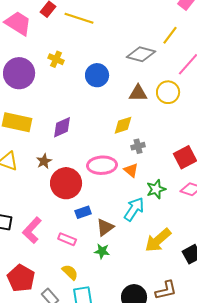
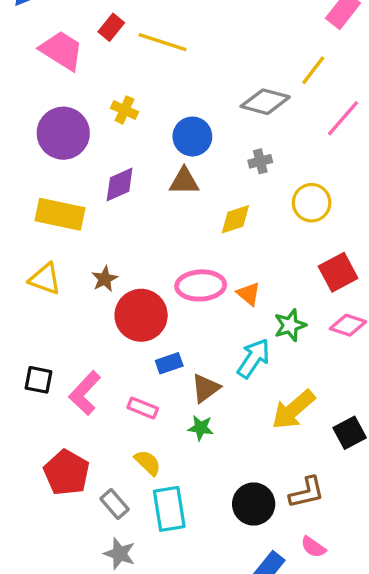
yellow circle: (168, 92) -> (312, 203), moved
brown triangle: (138, 93) -> (184, 181), moved
purple diamond: (62, 127) -> (120, 184), moved
gray cross: (138, 146) -> (260, 161), moved

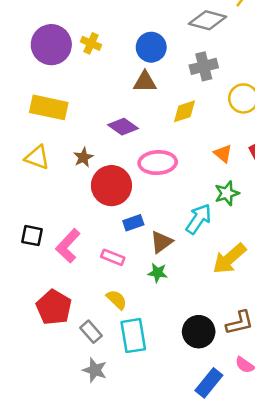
yellow cross: (125, 110) -> (91, 43), moved
gray cross: (260, 161) -> (204, 66), size x1.5
purple diamond: (120, 184) -> (123, 127), moved, turned 60
orange triangle: (249, 294) -> (223, 154), moved

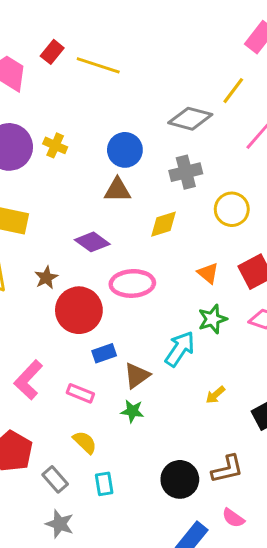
yellow arrow: (229, 259) -> (215, 395), size x0.5
cyan rectangle: (133, 336) -> (104, 484), size x0.6

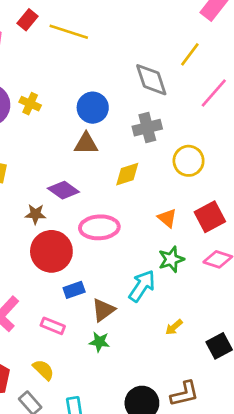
gray diamond: (190, 119) -> (151, 80), turned 57
brown star: (46, 278) -> (35, 214), moved, turned 30
yellow semicircle: (85, 442) -> (43, 370), moved

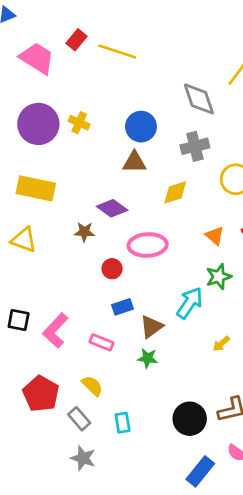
red circle: (51, 251) -> (112, 269), moved, size x0.5

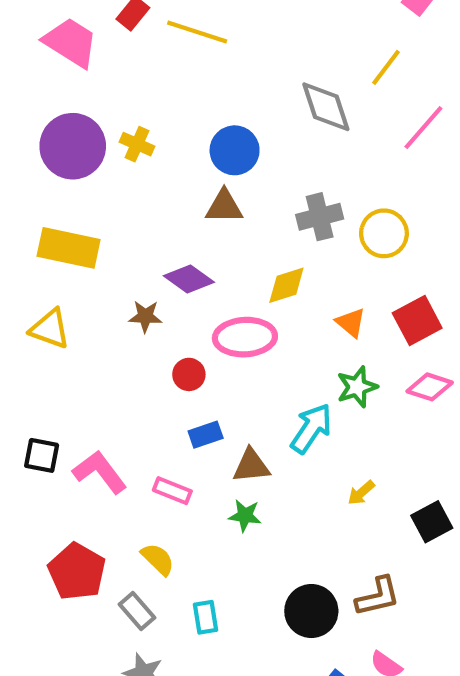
gray cross: (195, 146) -> (320, 217), moved
yellow diamond: (175, 192) -> (286, 285), moved
brown triangle: (152, 327) -> (251, 466), turned 30
pink L-shape: (55, 331) -> (100, 472), turned 100

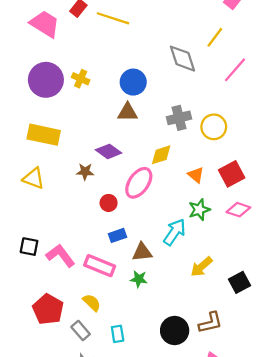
pink ellipse: (245, 337) -> (139, 183), turned -52
pink rectangle: (172, 491) -> (100, 266), size x1.5
yellow arrow: (361, 493) -> (201, 267), size x1.5

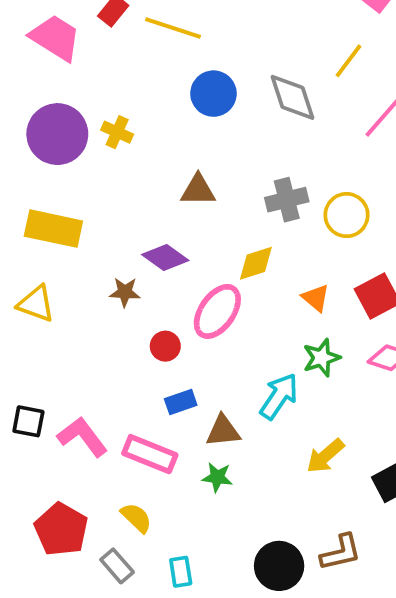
blue circle: (133, 82) -> (213, 94), moved

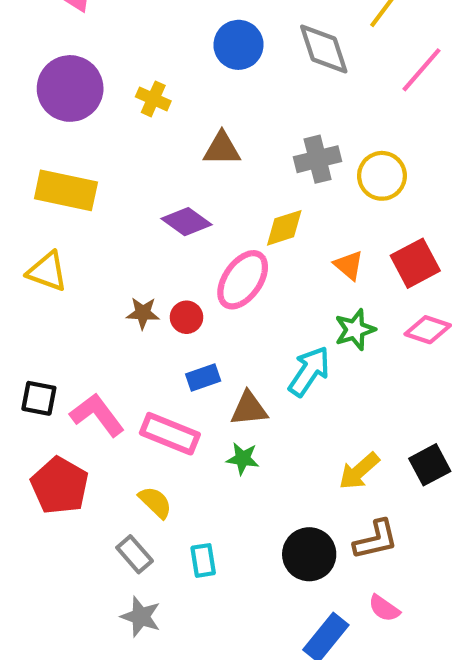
yellow cross: (117, 132) -> (153, 99), moved
brown star: (125, 292) -> (143, 313), moved
yellow arrow: (325, 456) -> (359, 471), moved
red pentagon: (61, 529) -> (60, 486), moved

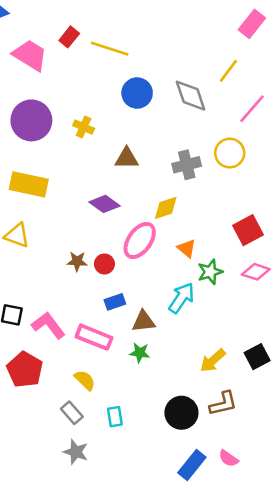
yellow circle: (382, 176) -> (230, 153), moved
orange triangle: (349, 265) -> (187, 248), moved
pink semicircle: (384, 608) -> (228, 458), moved

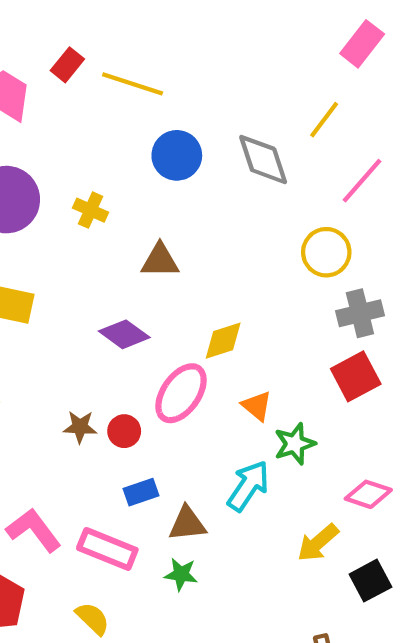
gray cross: (187, 165) -> (360, 313), moved
pink diamond: (256, 272) -> (368, 494), moved
yellow arrow: (213, 361) -> (318, 543), moved

